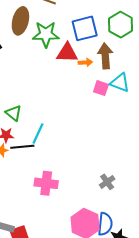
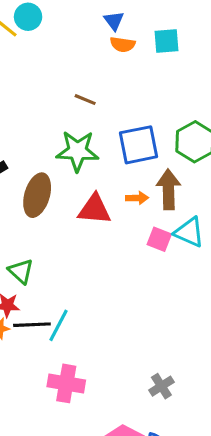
brown ellipse: (20, 21) -> (37, 195), moved
red triangle: (67, 53) -> (95, 209), moved
cyan line: (38, 133) -> (58, 325), moved

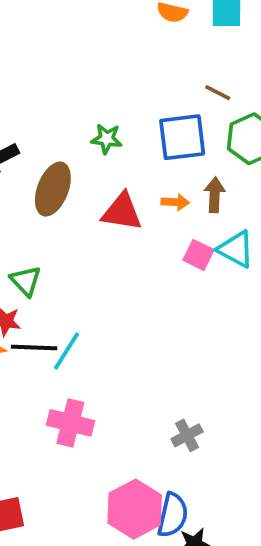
brown line: (85, 100) -> (218, 93), moved
green star: (77, 151) -> (107, 139), size x0.6
brown arrow: (169, 189) -> (215, 195), size x0.7

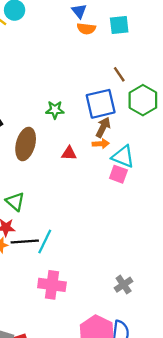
brown line: (218, 93) -> (119, 74), turned 35
brown arrow: (215, 195) -> (103, 127), moved, turned 30
red triangle: (122, 212) -> (69, 153), size x0.6
cyan triangle: (236, 249) -> (123, 157), moved

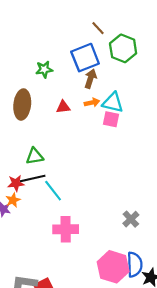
orange arrow: (101, 144) -> (92, 102), moved
green triangle: (15, 202) -> (35, 156), moved, turned -42
black line: (25, 241) -> (33, 178), moved
cyan line: (45, 241) -> (53, 191), turned -55

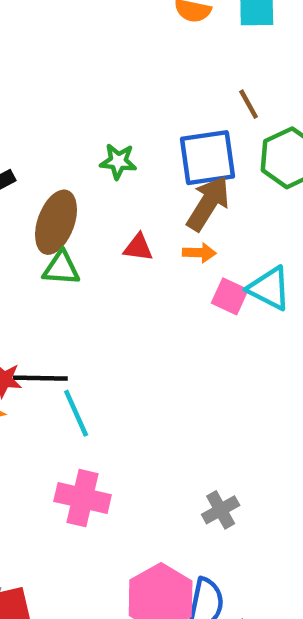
brown arrow: (90, 79) -> (208, 203), size x1.4
cyan triangle: (113, 103) -> (269, 288), moved
green triangle: (35, 156) -> (61, 268), moved

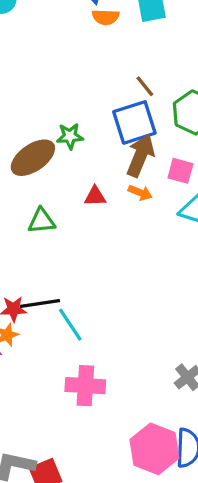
brown line: (249, 104) -> (145, 86), moved
brown ellipse: (56, 222) -> (33, 158), moved, turned 45
orange arrow: (199, 253) -> (140, 193), turned 30
pink square: (230, 296) -> (180, 171), moved

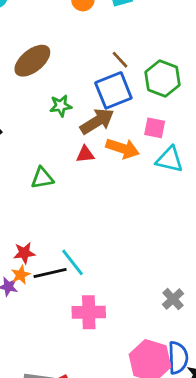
brown arrow: (140, 156) -> (97, 121), moved, turned 40
brown ellipse: (33, 158) -> (32, 61), moved
orange arrow: (140, 193) -> (123, 148), size x1.6
black line: (40, 304) -> (50, 273), moved

